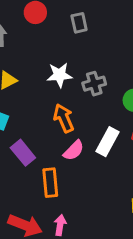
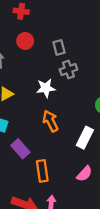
gray cross: (94, 84) -> (68, 69), moved
pink semicircle: (74, 150) -> (84, 174), moved

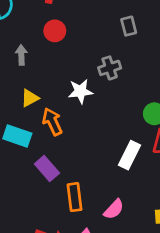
gray rectangle: (59, 47) -> (129, 26), moved
orange arrow: (50, 121) -> (52, 122), moved
pink semicircle: (84, 174) -> (114, 209), moved

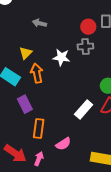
red circle: (55, 31) -> (88, 27), moved
gray arrow: (21, 55) -> (39, 23), moved, turned -88
yellow triangle: (30, 98) -> (26, 53), turned -32

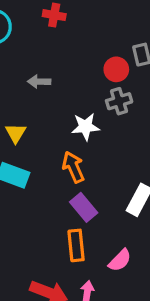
yellow triangle: (26, 53) -> (16, 133), moved
orange arrow: (37, 73) -> (73, 167), moved
purple rectangle: (25, 104) -> (84, 207), moved

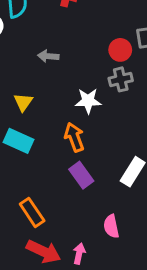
orange rectangle: (76, 245) -> (32, 212), moved, turned -32
pink semicircle: (120, 260) -> (111, 226), turned 120

